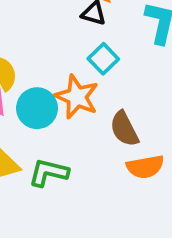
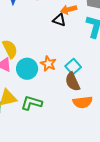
cyan square: (103, 59) -> (73, 67), moved
orange star: (77, 97) -> (48, 64), size x0.7

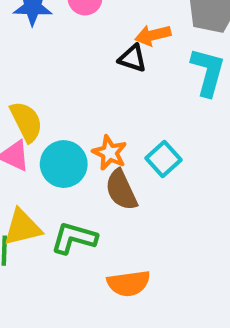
brown semicircle: (73, 82) -> (121, 190), moved
orange semicircle: (83, 102) -> (129, 283), moved

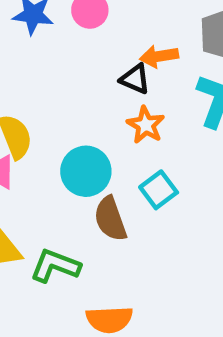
orange star: (110, 153) -> (146, 125), moved
cyan circle: (64, 164) -> (86, 171), moved

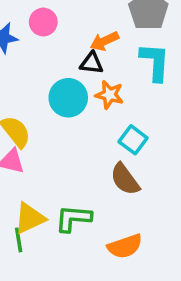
cyan circle: (86, 171) -> (68, 98), moved
brown semicircle: (110, 219) -> (125, 179), moved

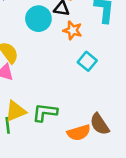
cyan circle: (68, 98) -> (38, 19), moved
brown semicircle: (125, 179) -> (100, 124), moved

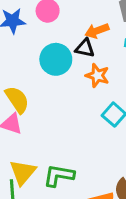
yellow triangle: (16, 111) -> (23, 172), turned -30

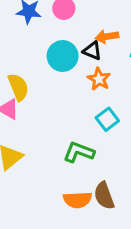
green L-shape: (59, 176) -> (79, 152), moved

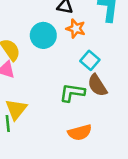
cyan circle: (63, 56) -> (43, 35), moved
brown semicircle: (104, 196) -> (97, 85), moved

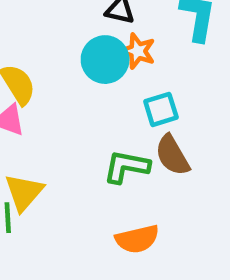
cyan circle: (43, 35) -> (105, 60), moved
cyan square: (90, 60) -> (161, 109), turned 30

